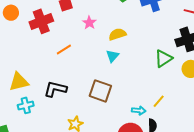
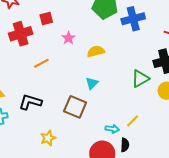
cyan triangle: (112, 56) -> (92, 83), moved

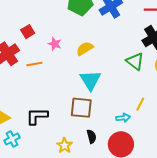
orange line: (41, 63) -> (34, 64), moved, turned 35
green triangle: (140, 79) -> (135, 61), turned -36
cyan triangle: (92, 83) -> (90, 80), size x1.6
black semicircle: (125, 145) -> (91, 136), moved

